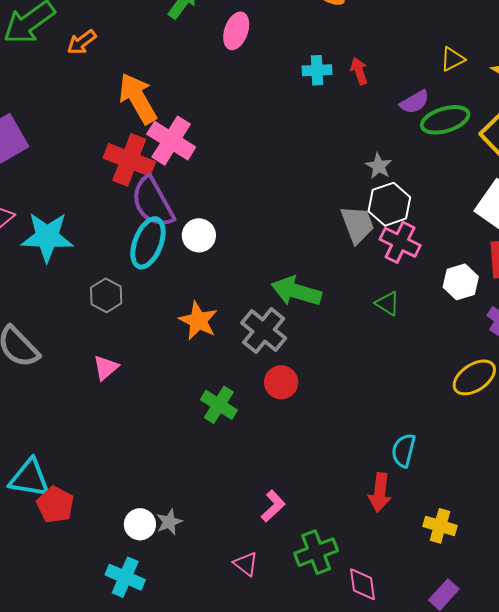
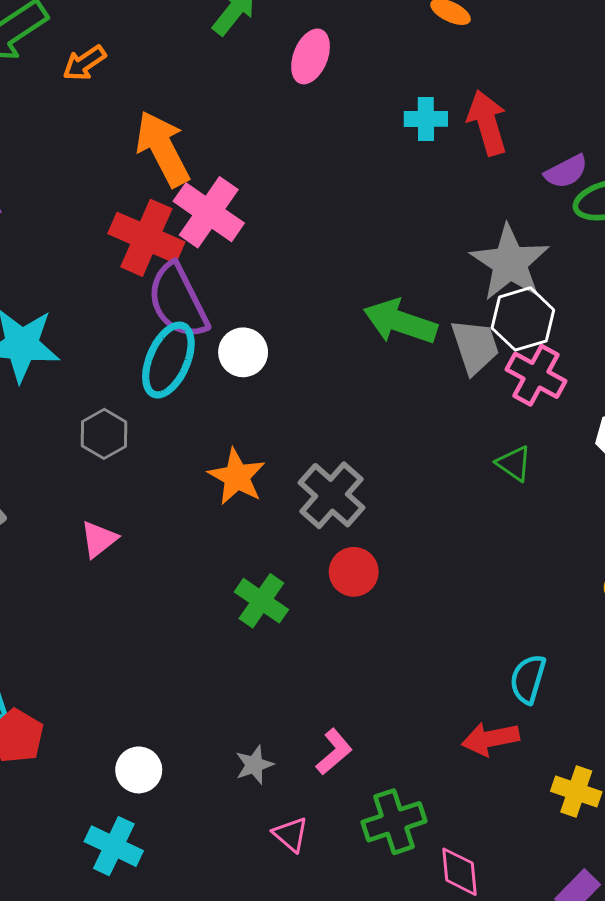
red arrow: (359, 71) -> (487, 123), size x1.6
gray star: (379, 166) -> (510, 263), size x2.0
green arrow: (296, 291) -> (400, 322), moved
red arrow: (380, 492) -> (490, 739), turned 69
gray star: (169, 522) -> (254, 765), moved

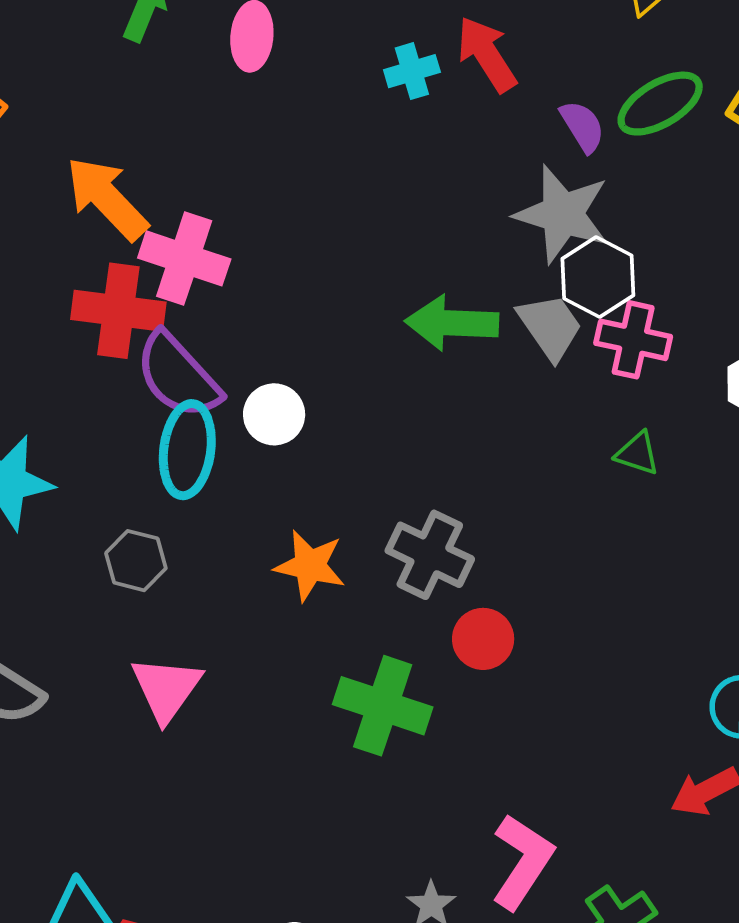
purple semicircle: (566, 172) -> (582, 126), moved, turned -78
pink triangle: (99, 539) -> (166, 689), size x1.5
green cross: (261, 601) -> (383, 706), size x1.4
pink L-shape: (334, 752) -> (522, 861), size x1.6

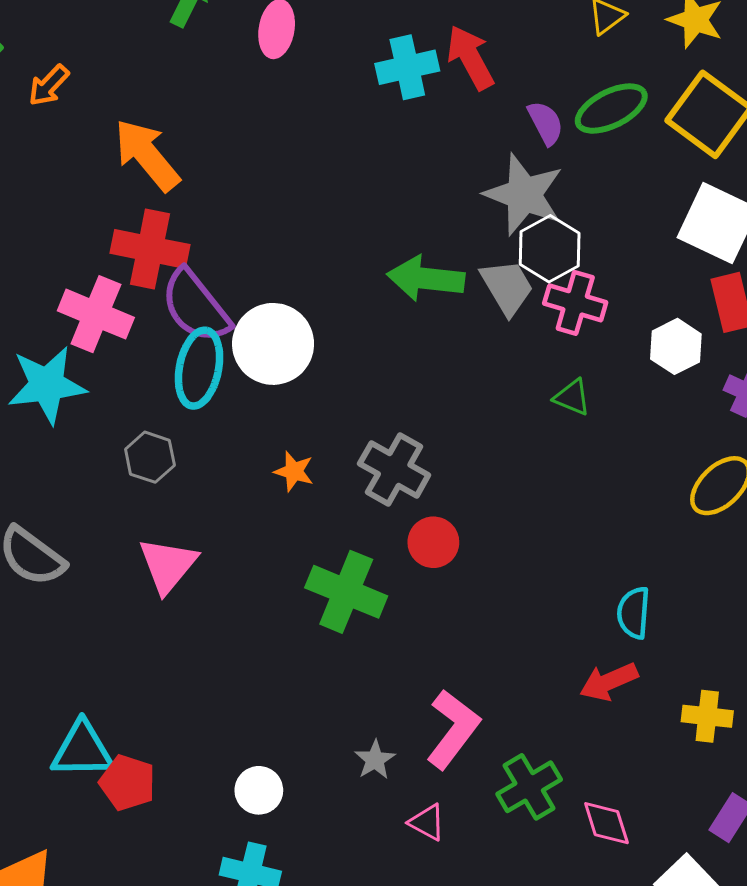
cyan cross: (412, 71) -> (407, 67), size x1.4
pink cross: (184, 258) -> (96, 314), moved
white circle: (274, 414) -> (273, 344), size x1.6
orange star: (310, 566) -> (294, 471), size x0.7

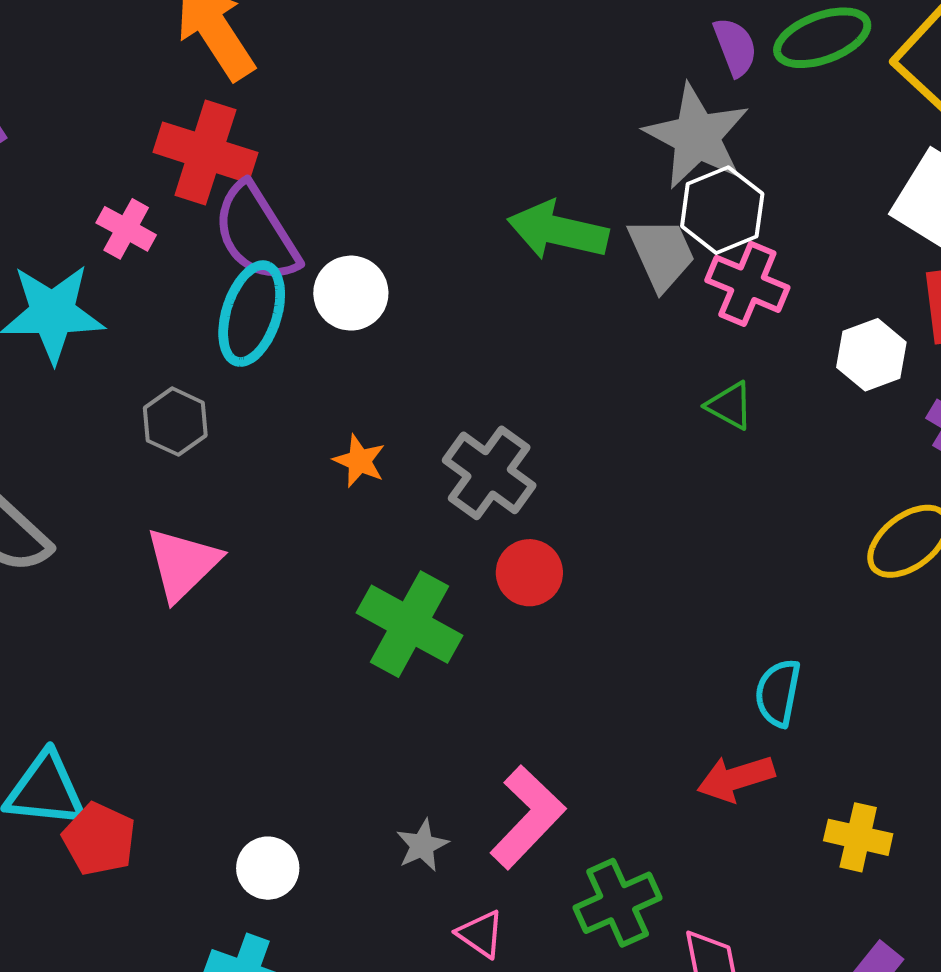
pink cross: (96, 314) -> (126, 229), size x0.6
white circle: (273, 344) -> (351, 293), size x0.7

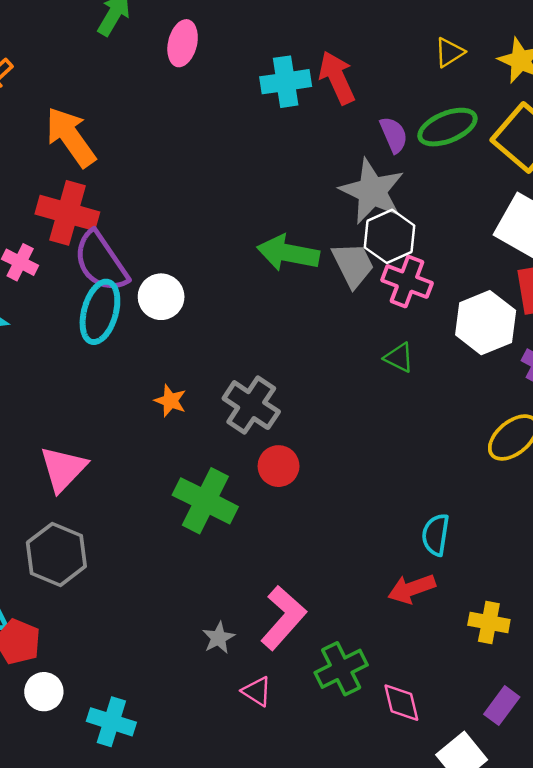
white hexagon: (871, 355) -> (486, 323), size x1.4
gray hexagon: (175, 422) -> (56, 554), moved, size x1.5
white circle: (268, 868) -> (44, 692), moved

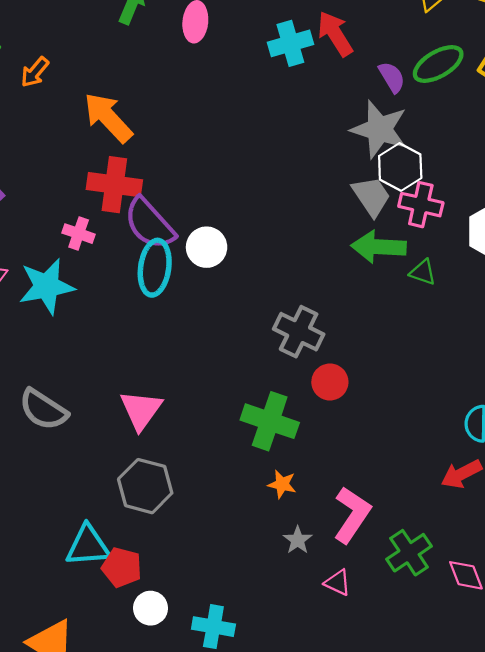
green arrow: (288, 253) -> (379, 247), moved
orange star: (170, 401) -> (282, 484), moved

